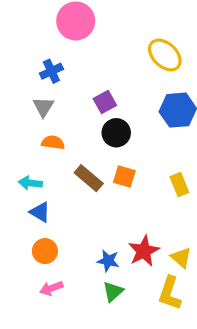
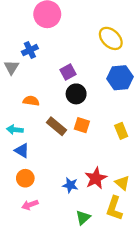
gray triangle: (43, 107) -> (11, 67), moved
green triangle: (113, 292) -> (83, 218), moved

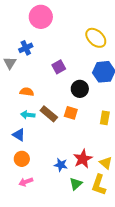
black circle: (76, 94) -> (80, 89), moved
cyan arrow: (15, 130) -> (28, 115), moved
yellow rectangle: (121, 131) -> (105, 118), turned 32
green triangle: (83, 218) -> (76, 184), moved

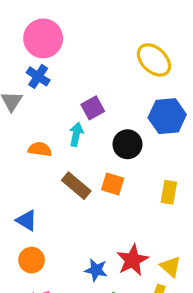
pink circle: (41, 17) -> (43, 38), moved
blue cross: (26, 48) -> (38, 76), turned -32
cyan arrow: (28, 115) -> (76, 134), moved, turned 96

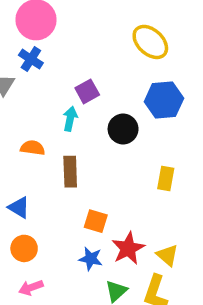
orange semicircle: (40, 149) -> (33, 148), moved
orange square: (113, 184) -> (96, 221), moved
brown rectangle: (76, 186) -> (70, 172), turned 48

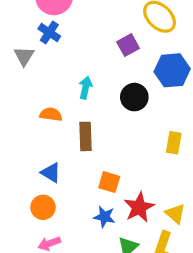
purple square: (87, 91) -> (128, 45), moved
blue triangle: (19, 207) -> (51, 173), moved

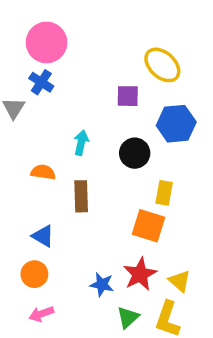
purple square: (128, 45) -> (128, 96), turned 30
yellow rectangle: (174, 143) -> (164, 193), moved
orange square: (109, 182) -> (149, 226), moved, size x1.4

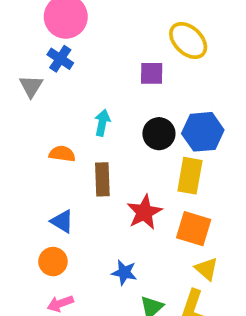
blue hexagon: (176, 124) -> (203, 132), moved
yellow rectangle: (164, 193) -> (190, 176), size x1.4
orange square: (149, 226) -> (194, 229), moved
red star: (140, 274) -> (144, 212), moved

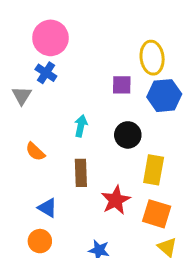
yellow ellipse: (188, 40) -> (152, 58), turned 40
blue hexagon: (203, 132) -> (164, 96), moved
orange semicircle: (62, 154) -> (35, 152), moved, turned -145

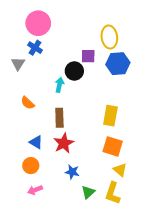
black circle: (128, 135) -> (74, 71), moved
red star: (116, 200) -> (64, 143), moved

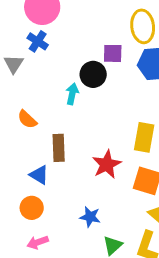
brown rectangle: (59, 118) -> (59, 148), moved
red star: (64, 143) -> (107, 164), moved

